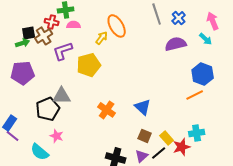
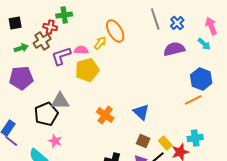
pink semicircle: (74, 25) -> (81, 50), moved
black square: (29, 33) -> (15, 23), moved

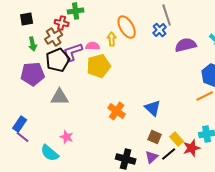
blue cross: (177, 23) -> (160, 30), moved
yellow arrow: (100, 43) -> (112, 39), turned -40
green arrow: (21, 48) -> (33, 44), turned 96
gray triangle: (60, 101) -> (60, 97), moved
black pentagon: (46, 114) -> (58, 60), moved

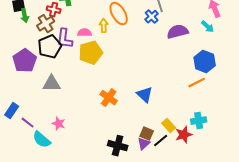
green arrow: (33, 44) -> (25, 16), moved
purple L-shape: (73, 52) -> (65, 39), turned -65
purple pentagon: (33, 74) -> (25, 61), turned -30
purple line: (23, 137) -> (28, 123), moved
brown square: (155, 137) -> (147, 134), moved

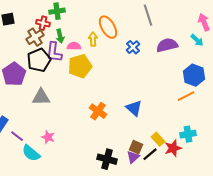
green arrow: (25, 16) -> (60, 36), moved
blue cross: (152, 17) -> (133, 47), moved

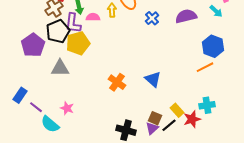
yellow pentagon: (80, 66) -> (78, 43), moved

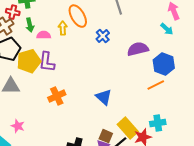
purple semicircle: (186, 16) -> (138, 49), moved
purple L-shape: (73, 23) -> (47, 62), moved
orange cross: (117, 82) -> (57, 96), moved, turned 30
yellow rectangle: (177, 110) -> (128, 128), size x1.5

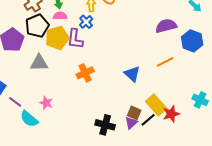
pink semicircle: (44, 35) -> (60, 16), moved
blue cross: (103, 36) -> (86, 22), moved
orange line: (156, 85) -> (165, 62), moved
cyan cross: (158, 123) -> (200, 100), moved, turned 35

